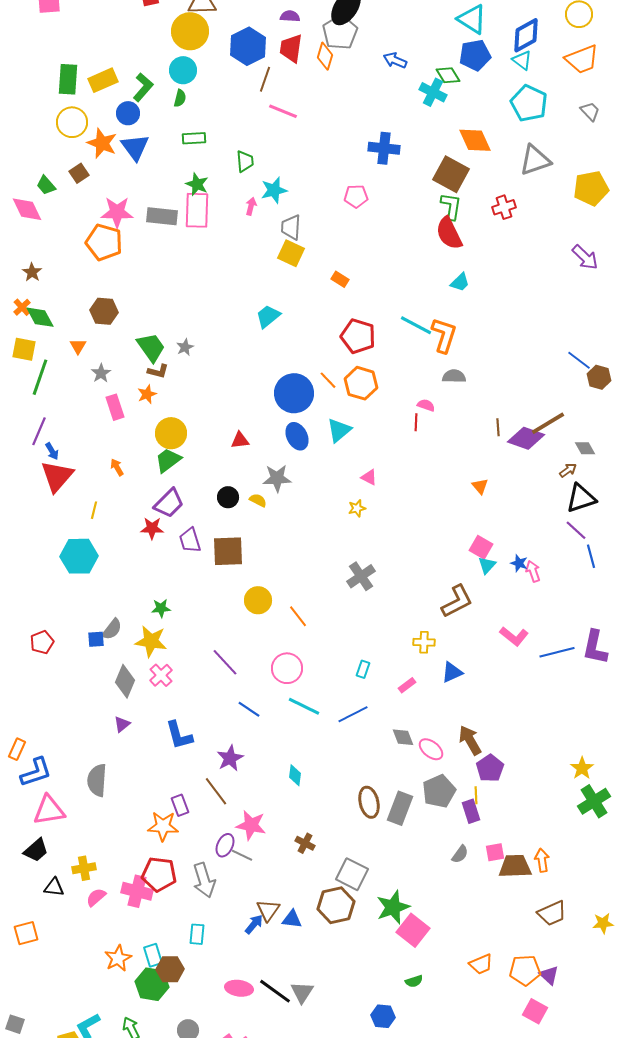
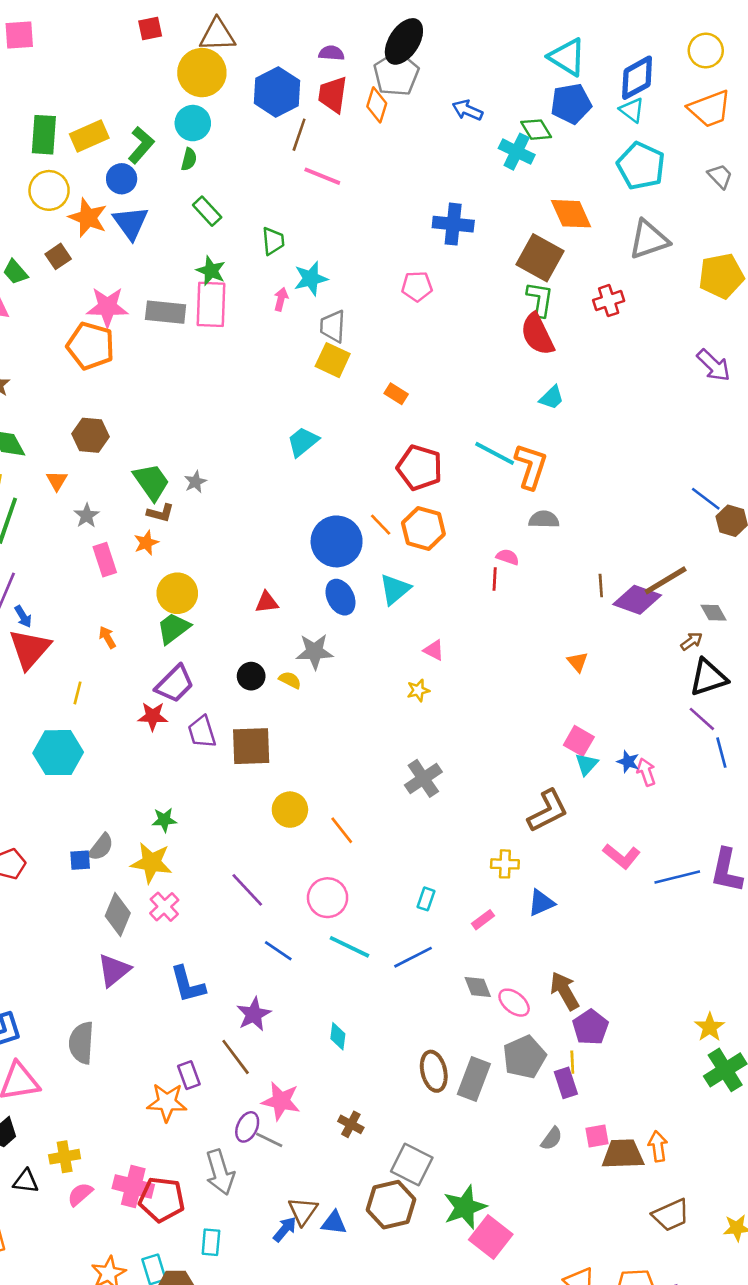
green rectangle: (194, 138) -> (207, 211), turned 50
purple triangle: (122, 724) -> (114, 970), size x1.6
red pentagon: (159, 874) -> (162, 1199), moved

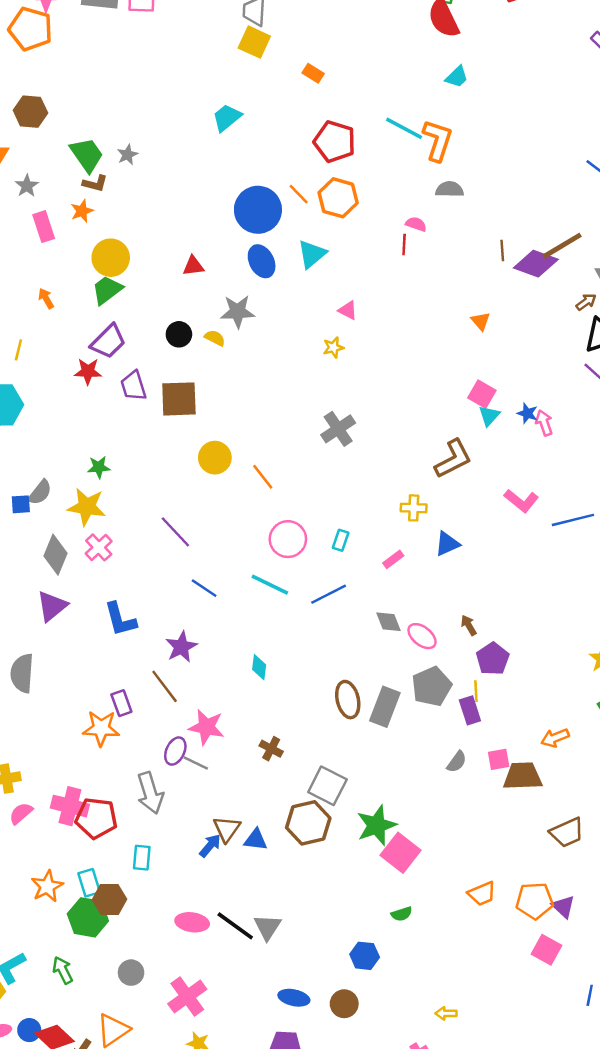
pink circle: (328, 898) -> (288, 539), moved
brown arrow: (565, 991) -> (469, 625), size x0.6
orange arrow: (658, 1146) -> (555, 738), moved, turned -104

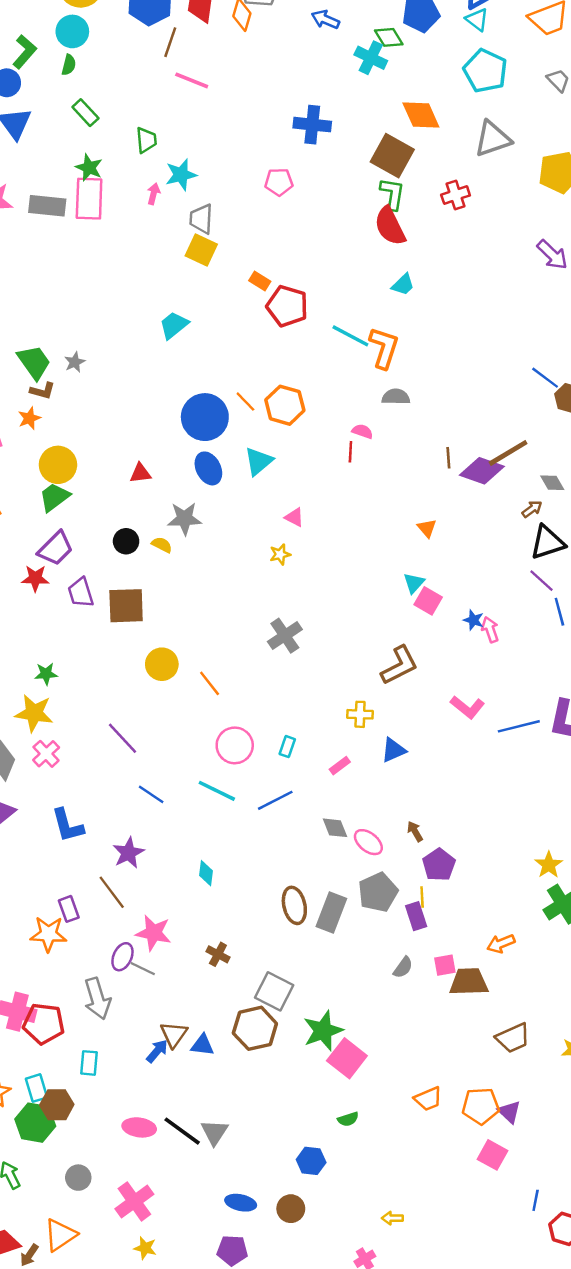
red pentagon: (335, 142) -> (287, 306), moved
cyan triangle: (489, 416) -> (414, 583), moved

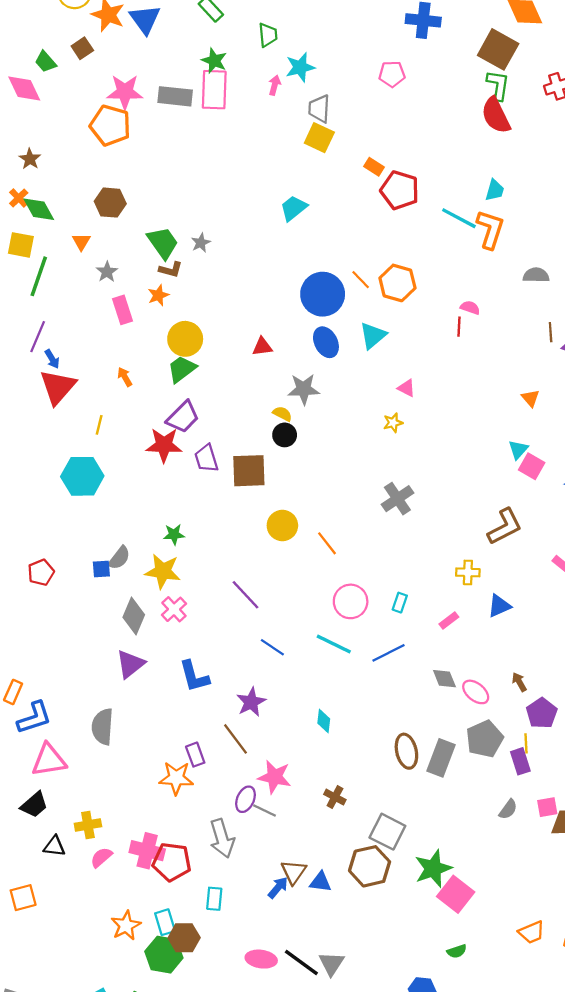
cyan trapezoid: (403, 285) -> (495, 190), moved, turned -30
gray semicircle: (396, 397) -> (536, 275), moved
black circle: (126, 541) -> (285, 435), moved
red star: (35, 578) -> (164, 445), size x1.4

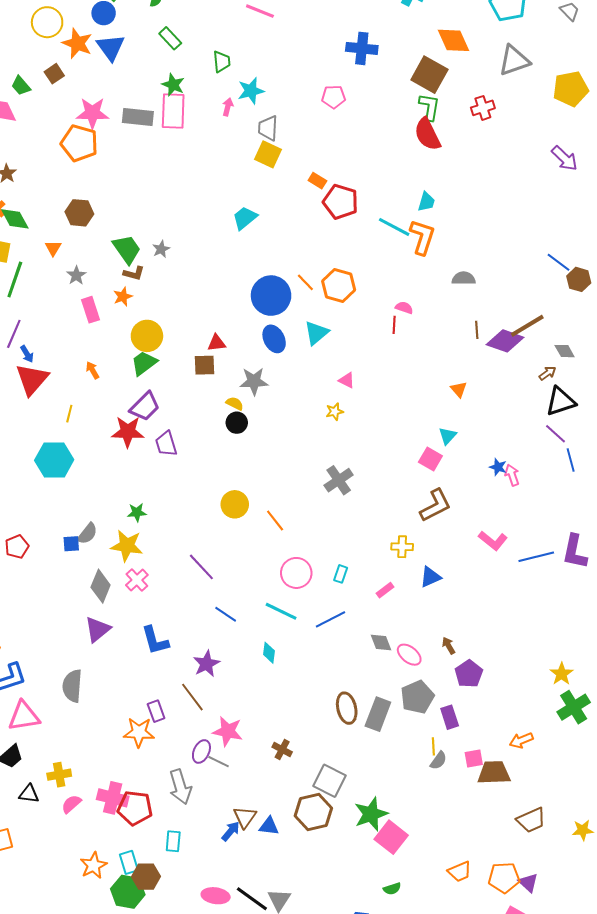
pink square: (532, 466) -> (430, 459), moved
brown square: (249, 471) -> (204, 365), moved, size x0.7
cyan diamond: (324, 721) -> (269, 653), moved
yellow line: (526, 743) -> (433, 746), moved

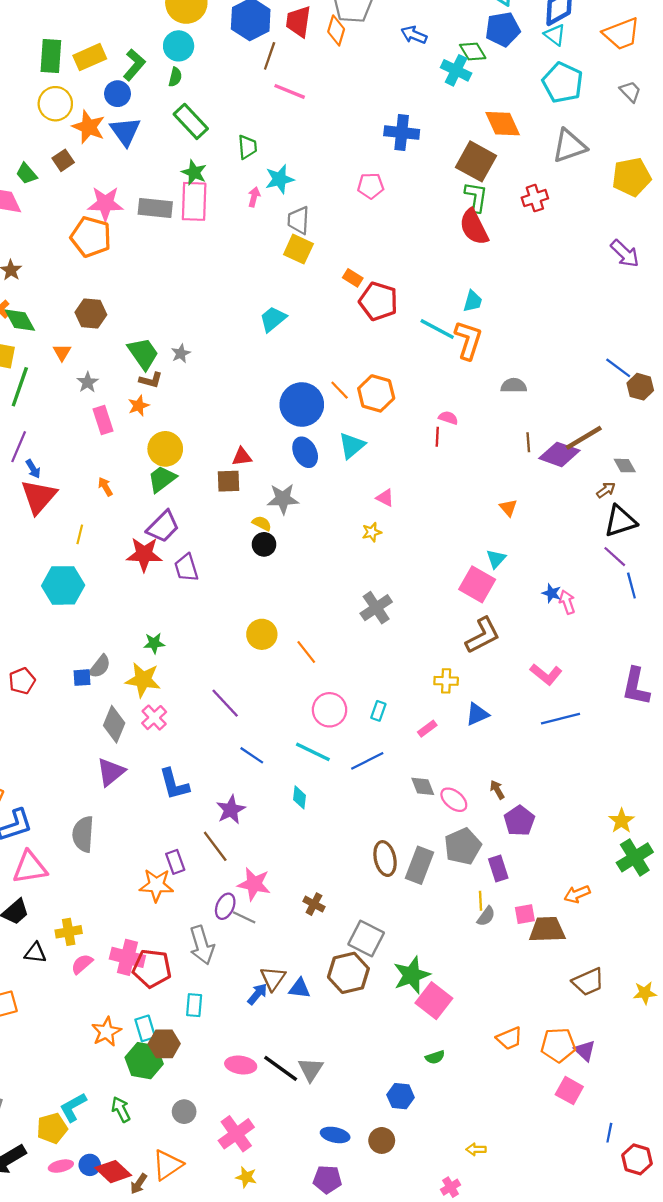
green rectangle: (170, 38) -> (191, 121), size x1.4
pink square: (430, 459) -> (477, 584), size x1.4
blue line: (536, 557) -> (560, 719), moved

